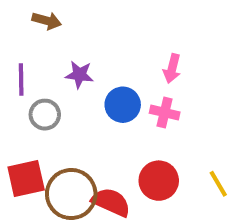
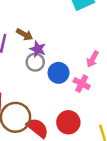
brown arrow: (47, 21) -> (25, 34), moved
gray circle: (45, 115) -> (35, 62), moved

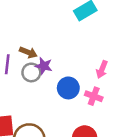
gray circle: (35, 62) -> (31, 72), moved

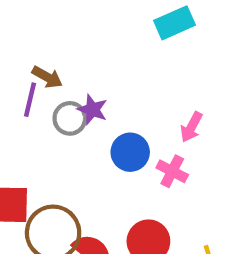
brown arrow: (28, 52) -> (47, 77), moved

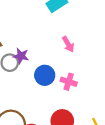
pink arrow: (191, 127) -> (68, 44), moved, turned -49

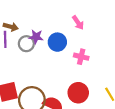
blue circle: (45, 75) -> (57, 42), moved

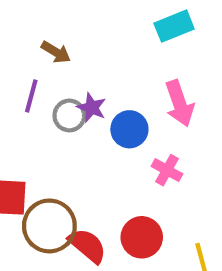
pink arrow: (78, 23) -> (179, 103), size x1.5
brown arrow: (11, 27) -> (56, 52), moved

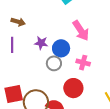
gray circle: (69, 115) -> (54, 63), moved
red circle: (142, 237) -> (73, 88), moved

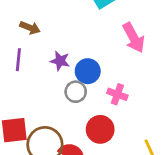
pink arrow: (81, 31) -> (134, 38), moved

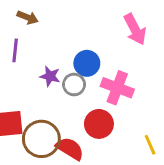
purple star: (60, 61) -> (50, 76), moved
pink cross: (117, 94) -> (117, 88), size x1.5

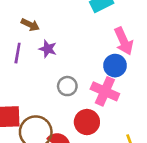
blue circle: (87, 63) -> (115, 66), moved
purple star: (50, 76) -> (48, 49), moved

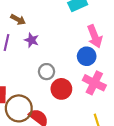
pink cross: (105, 91) -> (94, 83), moved
red circle: (87, 122) -> (61, 89), moved

